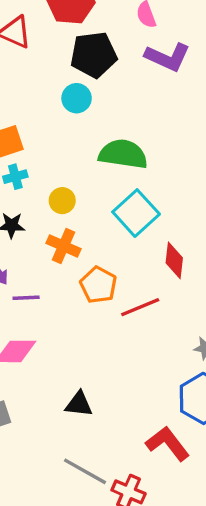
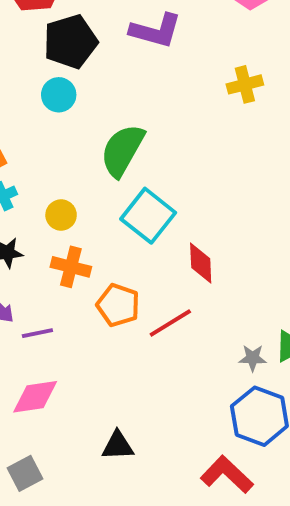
green semicircle: (123, 154) -> (122, 150), turned -60

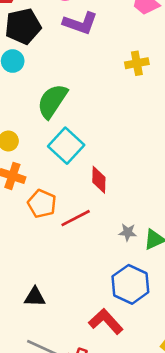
gray star: (253, 358) -> (128, 232), moved

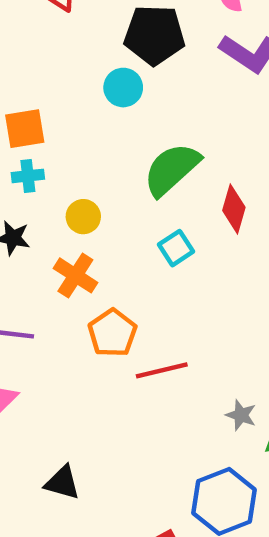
cyan square: (66, 146) -> (176, 248), size x0.6
red diamond: (99, 180) -> (234, 209), moved

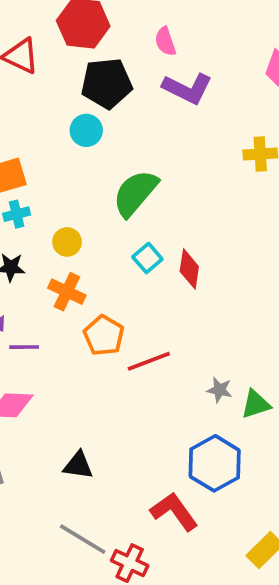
red diamond: (234, 209) -> (189, 269), moved

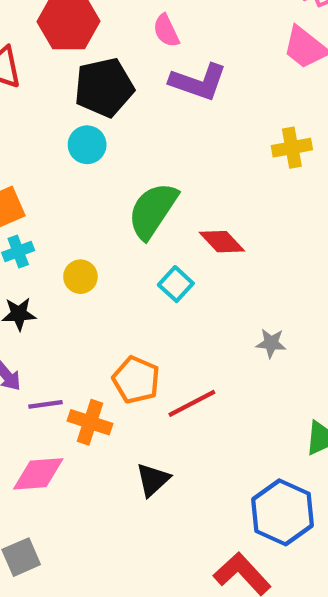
red diamond: (189, 269) -> (222, 242), moved, turned -45
orange cross: (67, 292) -> (90, 422), moved
gray star: (219, 390) -> (271, 343), moved
black triangle: (78, 465) -> (153, 480), moved, turned -44

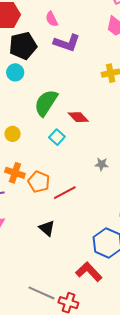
orange cross: (90, 422) -> (15, 173), moved
black triangle: (153, 480) -> (47, 228), turned -36

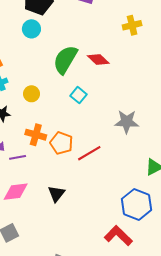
red diamond: (78, 117) -> (98, 59), moved
gray star: (102, 164) -> (127, 122), size x1.6
black triangle: (47, 228) -> (56, 194), moved, turned 30

